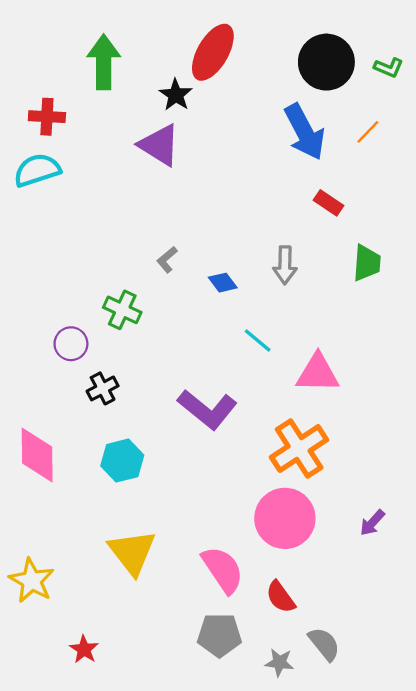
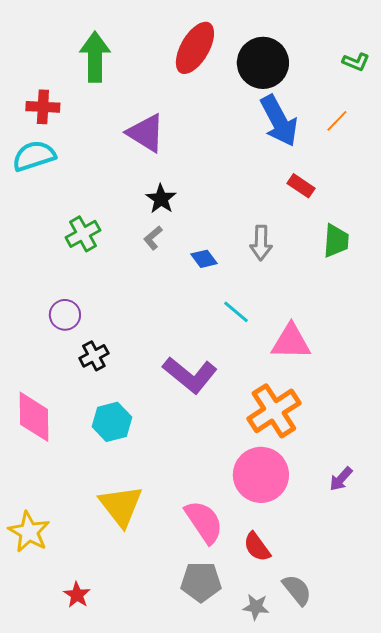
black circle: (326, 62) -> (263, 63), moved
black star: (176, 95) -> (161, 199), moved
green cross: (122, 310) -> (83, 234), moved, turned 36

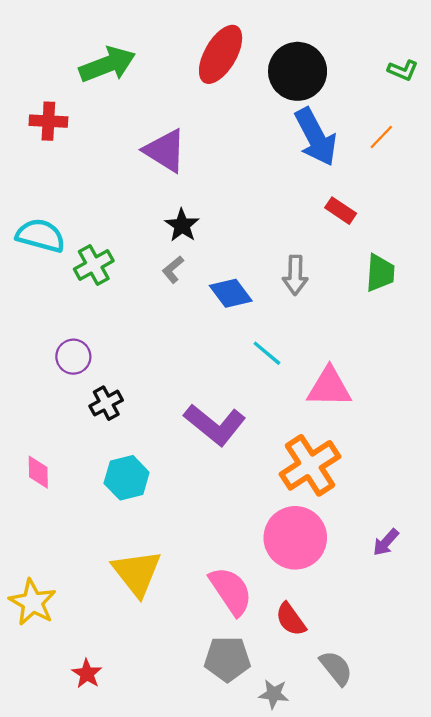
green arrow: (95, 57) -> (107, 65), turned 69
cyan semicircle: (34, 156) -> (41, 235), moved, turned 33
blue diamond: (204, 259) -> (231, 293), size x1.4
pink diamond: (34, 417) -> (38, 472), size x0.6
gray star: (256, 607) -> (274, 694), moved

